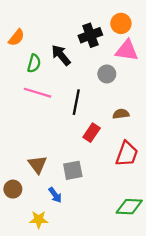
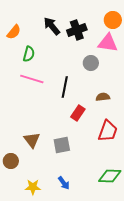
orange circle: (121, 23) -> (113, 20), moved
black arrow: (61, 55) -> (52, 26), moved
blue arrow: (55, 195) -> (64, 183), moved

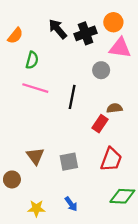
orange circle: (113, 20) -> (113, 22), moved
red rectangle: (78, 113) -> (100, 124), moved
red trapezoid: (108, 131) -> (111, 159), moved

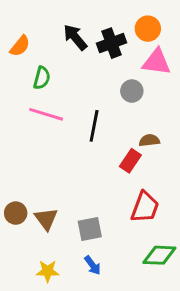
brown triangle: (35, 156) -> (46, 219), moved
gray square: (69, 162) -> (90, 229), moved
brown circle: (12, 179) -> (16, 213), moved

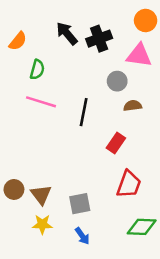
orange circle: (148, 29) -> (146, 21), moved
brown semicircle: (149, 140) -> (133, 106), moved
yellow star: (48, 271) -> (42, 224), moved

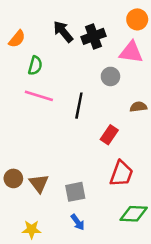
brown semicircle: (133, 106) -> (138, 107), moved
yellow star: (42, 224) -> (32, 229), moved

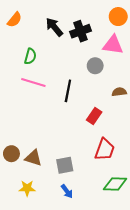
orange semicircle: (17, 39) -> (15, 20), moved
brown triangle: (39, 183) -> (33, 158), turned -36
yellow star: (32, 229) -> (27, 188), moved

